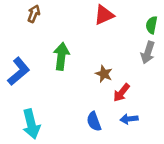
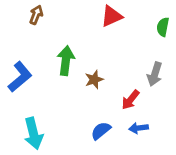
gray arrow: (148, 53) -> (155, 74), moved
brown star: (104, 74) -> (94, 80), moved, turned 30
blue semicircle: (94, 122) -> (101, 131), turned 72

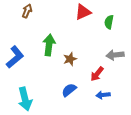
green semicircle: (163, 27) -> (109, 22), moved
gray arrow: (155, 74) -> (115, 55), turned 66
blue semicircle: (101, 131) -> (69, 90), moved

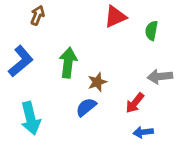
blue L-shape: (15, 57) -> (21, 61), moved
blue semicircle: (69, 90) -> (86, 107), moved
cyan arrow: (25, 99) -> (30, 118), moved

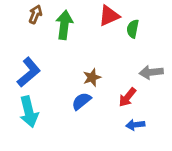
green semicircle: (152, 31) -> (133, 29), moved
blue L-shape: (21, 61) -> (29, 72), moved
green arrow: (68, 63) -> (64, 25), moved

